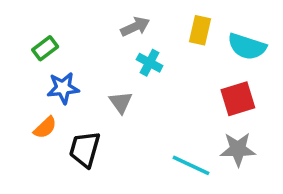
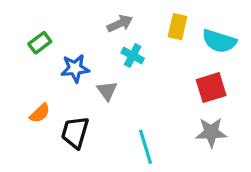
blue star: (63, 88) -> (75, 68), moved
cyan line: (191, 165) -> (145, 147), moved, turned 48

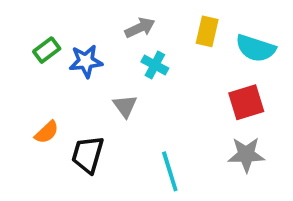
blue star: (75, 68) -> (86, 61), moved

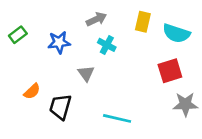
green rectangle: (47, 50) -> (18, 35), moved
gray star: (246, 155) -> (185, 104), moved
cyan line: (170, 171) -> (117, 118), turned -60

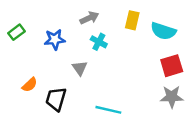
red square: (170, 71) -> (172, 66), moved

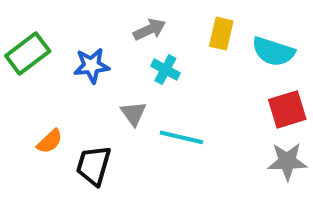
green rectangle: (16, 32) -> (28, 54), size x1.5
cyan line: (108, 110) -> (181, 137), moved

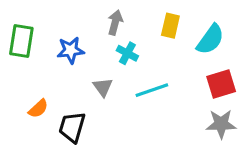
gray arrow: (149, 30) -> (115, 23), turned -50
cyan semicircle: (273, 52) -> (210, 39), turned -72
green rectangle: (28, 54) -> (21, 41), turned -44
cyan line: (181, 137) -> (152, 90), moved, turned -32

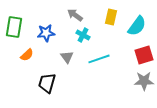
gray arrow: (115, 23) -> (75, 15), turned -70
orange semicircle: (38, 109) -> (27, 55), moved

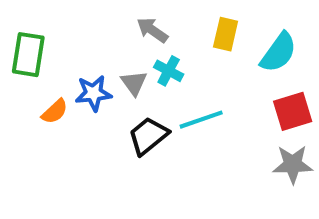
blue star: (46, 33) -> (93, 93), moved
gray triangle: (67, 57) -> (134, 83), moved
black trapezoid: (47, 83) -> (148, 136), moved, turned 35

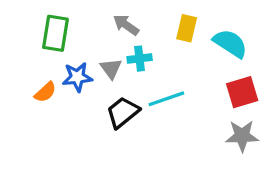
cyan semicircle: (278, 52) -> (230, 43), turned -93
green rectangle: (28, 55) -> (55, 33), moved
cyan cross: (169, 71) -> (140, 59), turned -35

